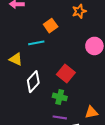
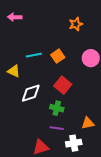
orange square: (51, 26) -> (58, 56), moved
white diamond: (33, 82) -> (31, 93), turned 30

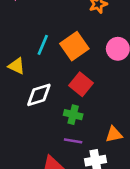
cyan line: (34, 55) -> (43, 45), turned -56
orange square: (58, 56) -> (74, 46), size x1.5

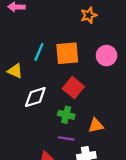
orange square: (74, 46) -> (67, 53), turned 30
orange triangle: (114, 134) -> (96, 125), moved

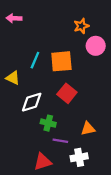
pink circle: (106, 56) -> (96, 46), moved
green cross: (66, 115) -> (48, 123), moved

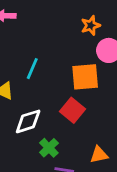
orange square: (61, 61) -> (85, 77), moved
green cross: (48, 123) -> (49, 148), turned 32

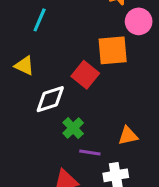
cyan line: (32, 69) -> (40, 20), moved
red square: (73, 110) -> (85, 75), moved

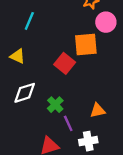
white diamond: (50, 99) -> (25, 93), moved
purple line: (90, 152) -> (68, 123), turned 56

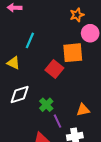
cyan line: (29, 21) -> (30, 40), moved

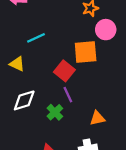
cyan line: (30, 40) -> (36, 38), turned 42
purple line: (57, 121) -> (68, 95), moved

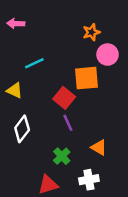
white diamond: (24, 100) -> (22, 129), turned -35
green cross: (55, 112) -> (62, 156), moved
orange triangle: (97, 118) -> (99, 147), turned 42

